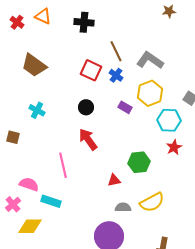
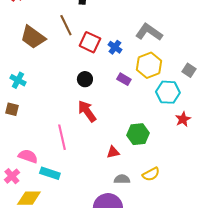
brown line: (116, 51) -> (66, 25), moved
cyan cross: (37, 110) -> (18, 80), moved
red star: (174, 147) -> (183, 119), moved
yellow semicircle: (152, 202) -> (151, 174), size x0.7

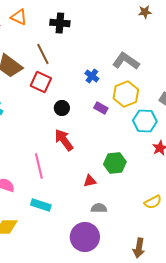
red square: (90, 42) -> (41, 82), moved
cyan rectangle: (50, 173) -> (41, 205), moved
yellow semicircle: (151, 174) -> (153, 202), moved

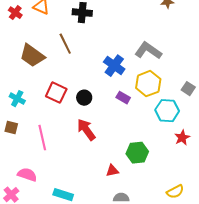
blue cross: (92, 76) -> (114, 66), size x1.5
red square: (41, 82) -> (56, 93), moved
pink line: (39, 166) -> (42, 138), moved

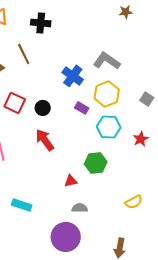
cyan hexagon: (167, 111) -> (109, 127), moved
red star: (182, 138) -> (141, 139), moved

